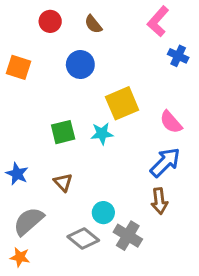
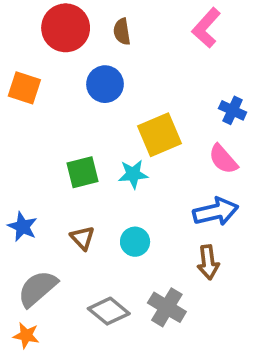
red circle: (50, 21) -> (66, 28), size x1.6
brown semicircle: (93, 24) -> (122, 32), turned 30
blue cross: (178, 56) -> (233, 110), moved
blue arrow: (165, 162) -> (216, 212), turned 32
cyan circle: (103, 213) -> (135, 242), moved

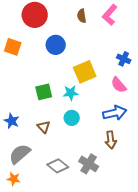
brown semicircle: (122, 32) -> (82, 16), moved
cyan circle: (135, 242) -> (72, 118), moved

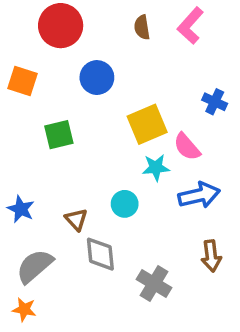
pink semicircle: (119, 85) -> (187, 147), moved
green square: (44, 92) -> (59, 135), moved
cyan star: (71, 93) -> (156, 168), moved
brown arrow: (111, 140) -> (211, 256), moved
gray diamond: (58, 166) -> (100, 254), moved, turned 45

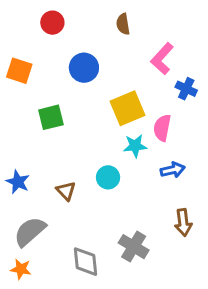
red circle: (61, 26) -> (52, 23), size x0.6
pink L-shape: (190, 26) -> (162, 59), moved
pink semicircle: (187, 147) -> (162, 128), turned 52
blue arrow: (199, 195) -> (173, 170), size x0.7
gray diamond: (100, 254) -> (85, 262), moved

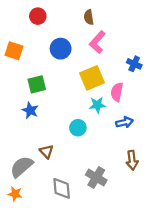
pink L-shape: (162, 59) -> (97, 42), moved
blue star: (18, 182) -> (30, 110), moved
brown triangle: (66, 191) -> (46, 152), moved

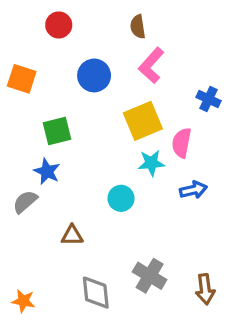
brown triangle: (46, 152) -> (72, 235), turned -48
brown arrow: (132, 160) -> (205, 289), moved
gray semicircle: (22, 167) -> (25, 202), moved, size x0.7

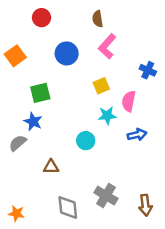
orange square: (22, 79) -> (15, 56), turned 36
yellow square: (143, 121) -> (101, 86), size x0.6

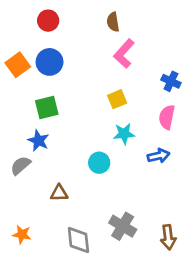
blue circle: (67, 53) -> (50, 62), moved
pink semicircle: (129, 101) -> (167, 117), moved
orange star: (16, 213) -> (22, 234), moved

